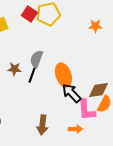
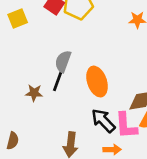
brown star: (14, 69) -> (34, 93), moved
black arrow: (71, 93) -> (103, 121), moved

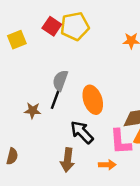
black arrow: (103, 121) -> (82, 132), moved

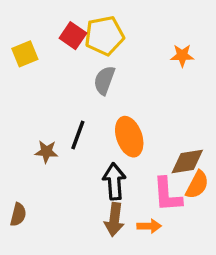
gray semicircle: (60, 80) -> (104, 80), moved
black arrow: (82, 132) -> (114, 181), turned 40
brown arrow: (67, 160) -> (114, 220), moved

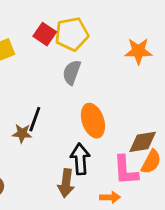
orange star: (182, 55) -> (138, 51), size x1.4
black line: (78, 135) -> (35, 119), moved
brown arrow: (114, 220) -> (66, 183), moved

